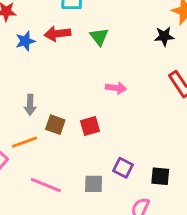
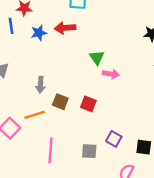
green triangle: (99, 37) -> (97, 57), moved
red square: (90, 126) -> (88, 104), turned 35
pink line: (46, 185) -> (51, 150), turned 70

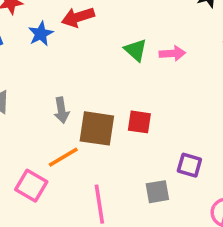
pink arrow: (111, 74) -> (172, 53), moved
brown square: (60, 102) -> (97, 128), size x1.5

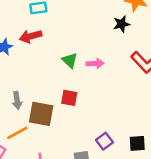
red square: (139, 122) -> (69, 98), moved
purple square: (189, 165) -> (104, 141), turned 35

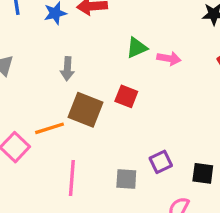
green triangle: (70, 60) -> (137, 48), turned 42
gray arrow: (17, 100) -> (67, 69), moved

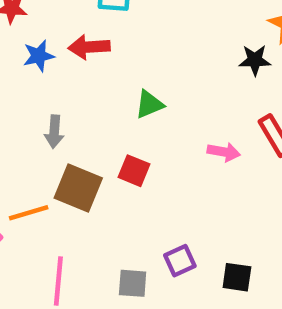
pink arrow: (169, 58) -> (224, 152), moved

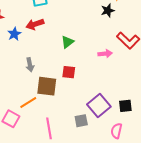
purple square: (180, 261) -> (99, 105), size x1.6

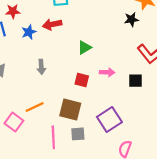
pink arrow: (105, 54) -> (107, 72), moved
brown square: (47, 86) -> (70, 110), moved
black square: (125, 106) -> (136, 81), moved
gray square: (81, 121) -> (78, 134), moved

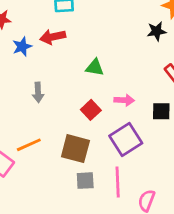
green triangle: (84, 48) -> (95, 68), turned 40
red square: (82, 80) -> (91, 110), turned 32
purple square: (109, 119) -> (126, 139), moved
pink line: (53, 137) -> (118, 182), moved

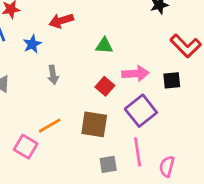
blue star: (22, 47) -> (32, 44), moved
pink arrow: (124, 100) -> (135, 74), size x1.4
gray square: (85, 181) -> (108, 164), moved

